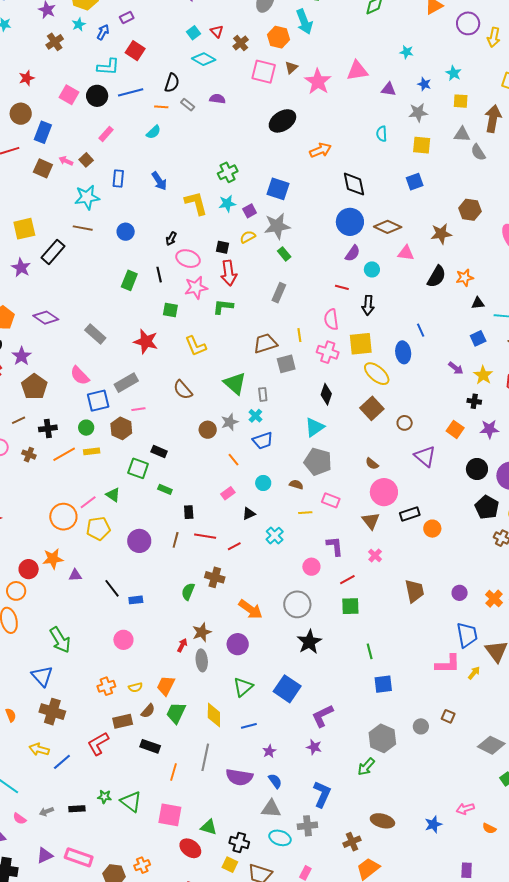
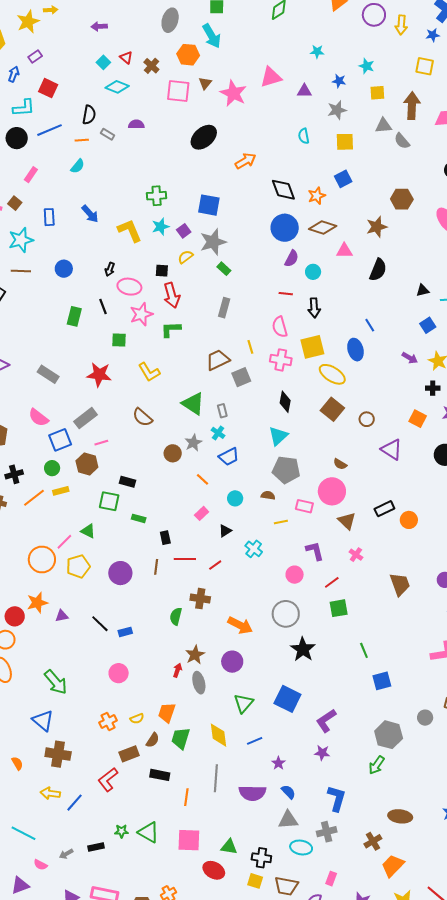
green cross: (228, 172) -> (157, 196), turned 30
orange star: (465, 278) -> (317, 196), moved
pink circle: (384, 492) -> (332, 491), moved

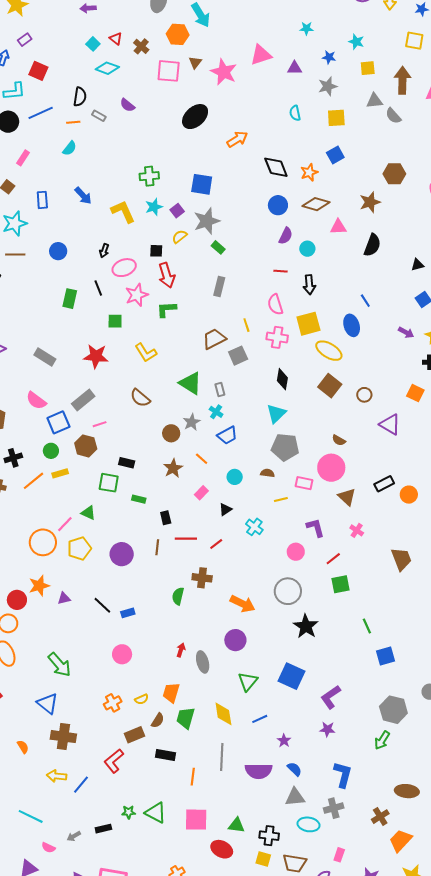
purple semicircle: (136, 124) -> (127, 105), turned -140
blue circle: (285, 228) -> (278, 205), size x0.7
pink ellipse: (129, 287) -> (124, 268), turned -30
brown star: (195, 655) -> (173, 468), moved

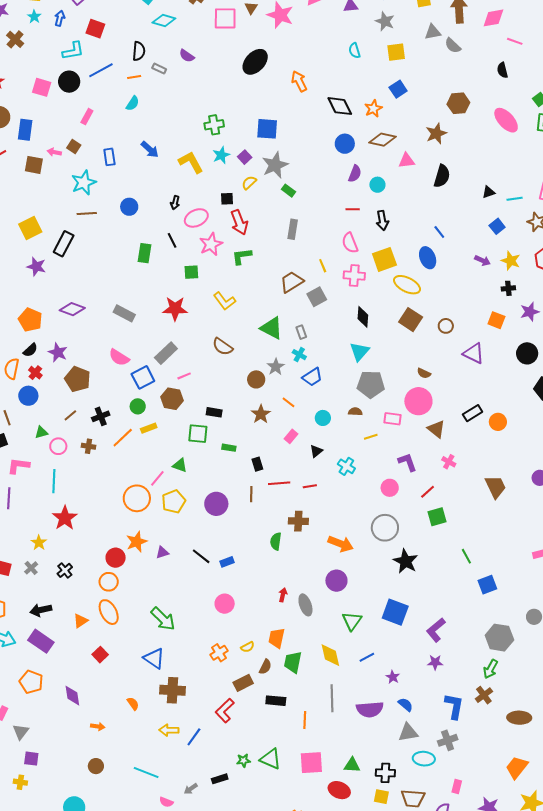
gray star: (328, 86) -> (385, 21), turned -30
orange arrow: (237, 139) -> (299, 81), turned -80
red line: (216, 544) -> (310, 486), turned 32
brown cross: (380, 817) -> (484, 695), moved

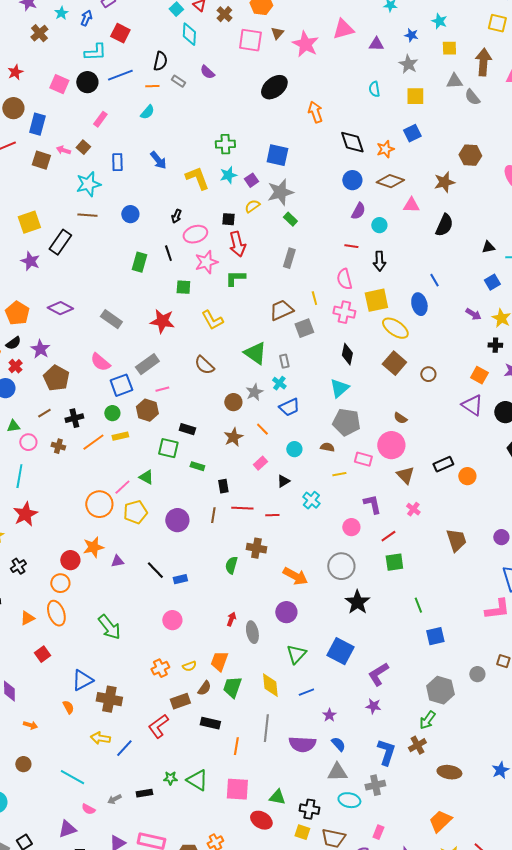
cyan diamond: (164, 21) -> (189, 34), turned 70
purple triangle: (474, 353) -> (472, 405), moved
blue triangle: (154, 658) -> (82, 680), moved, turned 50

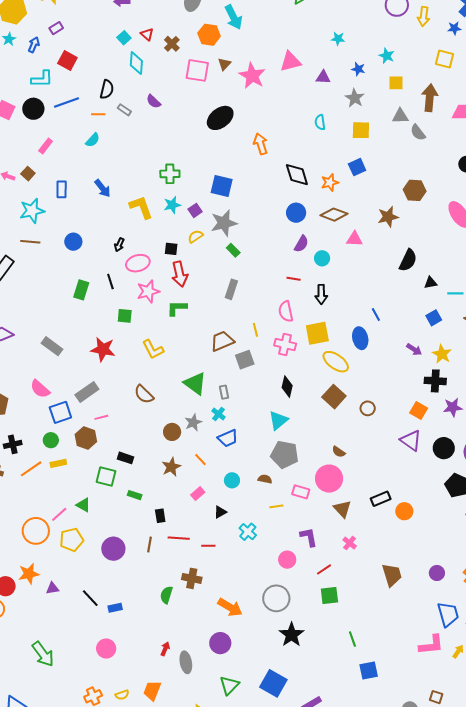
black semicircle: (444, 225) -> (408, 260), moved
black cross: (495, 345) -> (435, 381), size x1.5

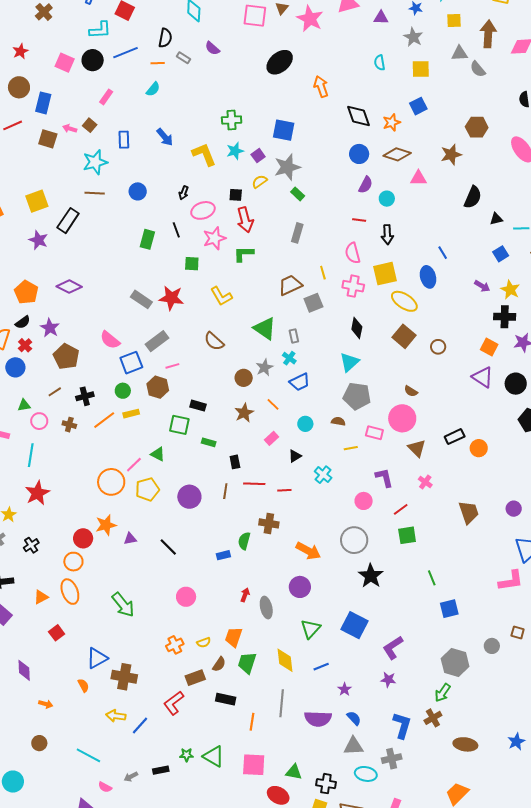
gray rectangle: (52, 346) -> (141, 299), moved
blue rectangle: (115, 608) -> (223, 555), moved

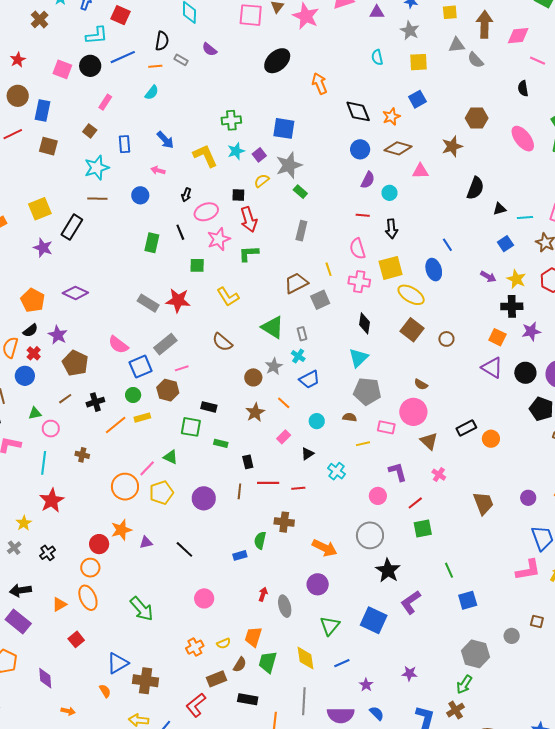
pink arrow: (70, 129) -> (158, 170), moved
brown cross: (69, 425) -> (82, 455), moved
purple L-shape: (393, 648) -> (411, 602), moved

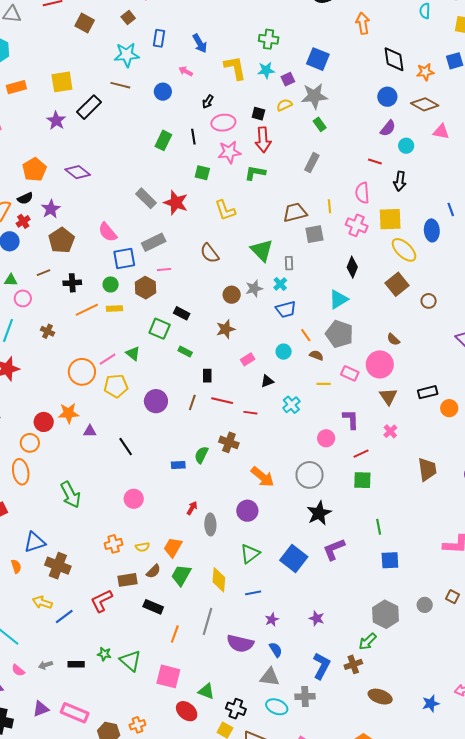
orange line: (284, 403) -> (306, 335), moved

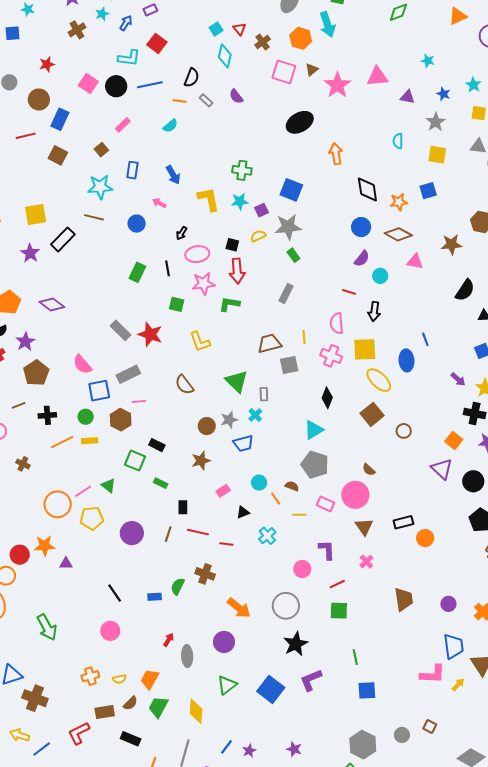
blue trapezoid: (286, 309) -> (243, 443), moved
orange line: (306, 335) -> (276, 499), moved
black line: (126, 447) -> (115, 593), moved
blue line: (253, 593) -> (227, 747), moved, turned -42

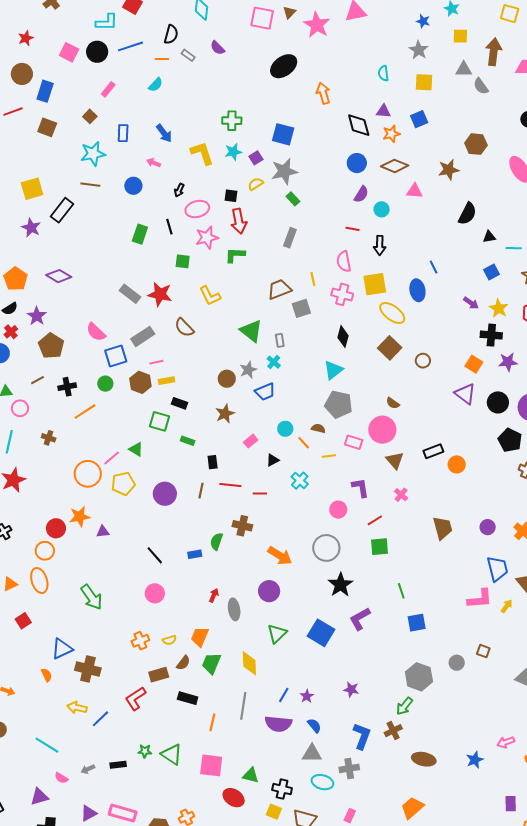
purple triangle: (407, 97) -> (383, 111), moved
brown semicircle: (184, 385) -> (184, 328), moved
yellow rectangle: (90, 441) -> (167, 381), moved

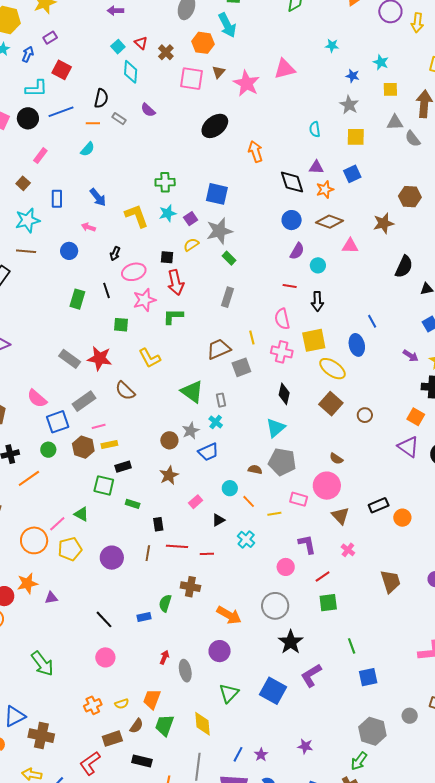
black rectangle: (179, 403) -> (123, 467), turned -35
brown semicircle: (318, 428) -> (255, 470), moved

